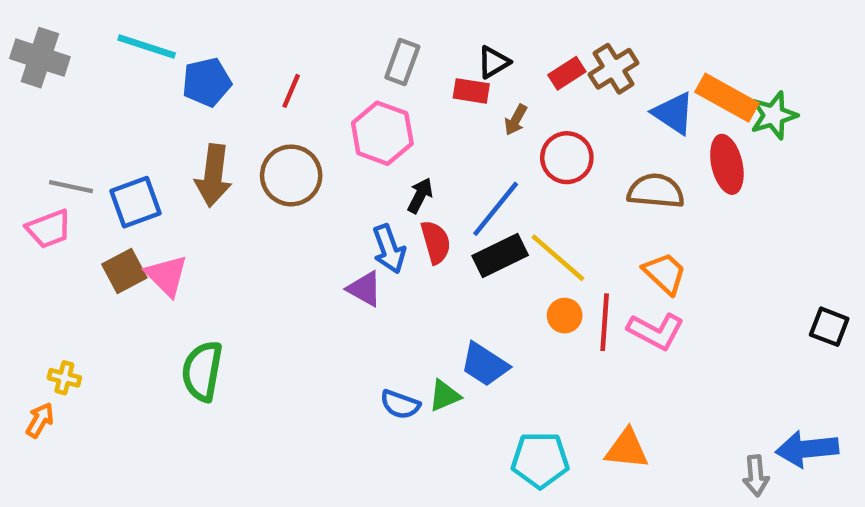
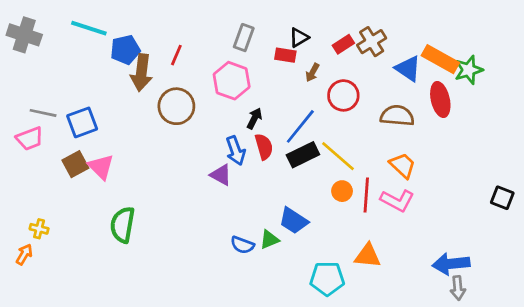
brown arrow: (213, 175) -> (141, 73), moved
orange triangle: (627, 449) -> (368, 256), moved
blue arrow: (807, 449) -> (451, 264), moved

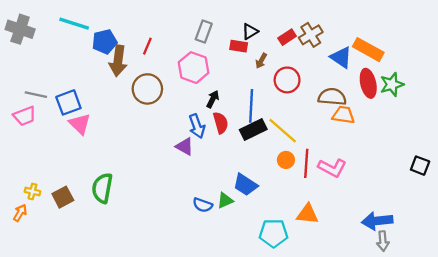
green star: (469, 70) -> (392, 84), moved
blue line: (300, 126) -> (251, 106), turned -36
brown square: (75, 164) -> (63, 197), moved
orange trapezoid: (403, 165) -> (343, 115), moved, turned -35
pink triangle: (101, 167) -> (80, 124), moved

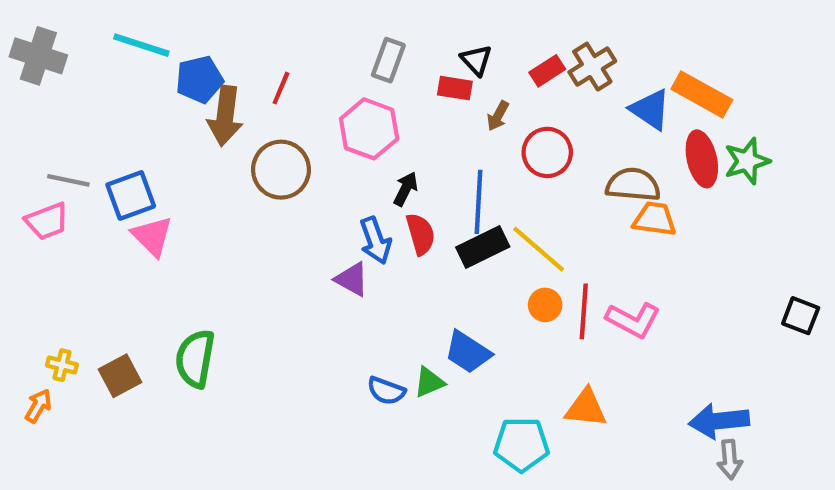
black triangle: (250, 31) -> (476, 60), turned -42

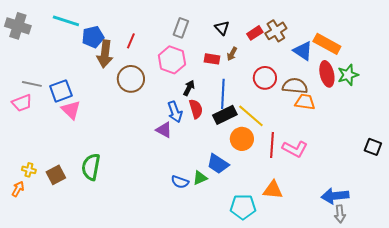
red rectangle: (455, 88) -> (212, 59), moved
red circle: (547, 152) -> (265, 78), moved
orange circle: (545, 305) -> (242, 139), moved, size x1.5

